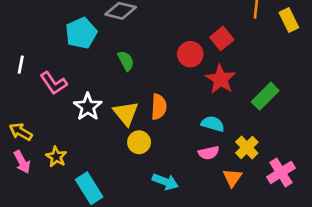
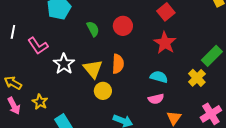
red circle: (190, 54) -> (123, 26), moved
green rectangle: (265, 96) -> (212, 56), moved
yellow cross: (247, 147) -> (197, 78), moved

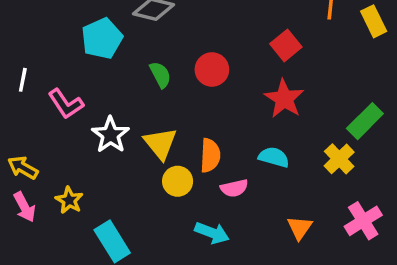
orange semicircle: (118, 64) -> (210, 155), moved
pink semicircle: (156, 99) -> (234, 188), moved

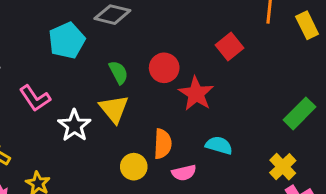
red star: (284, 99) -> (196, 94), moved
yellow triangle: (160, 143) -> (114, 109), moved
yellow cross: (339, 159) -> (283, 167), moved

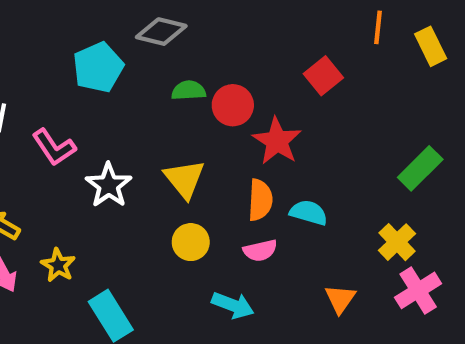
green semicircle: (119, 72) -> (189, 91), moved, turned -65
yellow triangle: (114, 109) -> (184, 179), moved
orange semicircle: (163, 144) -> (260, 200), moved

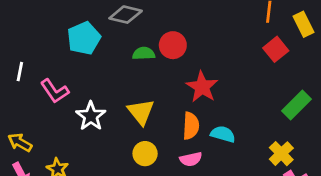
red square: (323, 76) -> (276, 49), moved
red circle: (233, 105) -> (173, 45), moved

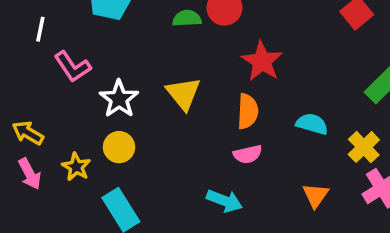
white line: (20, 72) -> (40, 29), moved
cyan semicircle: (223, 134) -> (312, 124), moved
yellow circle: (145, 154) -> (119, 147), moved

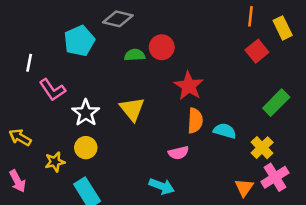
orange semicircle: (248, 111) -> (195, 121), moved
yellow star: (76, 167) -> (55, 162), turned 30
pink arrow: (30, 174) -> (18, 181), moved
orange triangle: (316, 195) -> (244, 188), moved

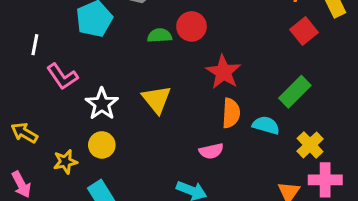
green rectangle: (276, 103) -> (295, 92), moved
pink cross: (275, 177) -> (325, 180), turned 32

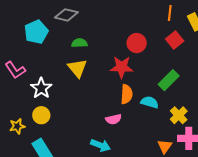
red circle: (191, 26) -> (137, 43), moved
red star: (223, 72) -> (122, 67), turned -30
yellow triangle: (157, 99) -> (77, 68), moved

